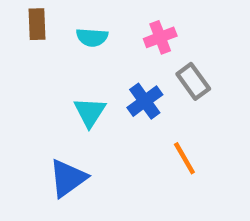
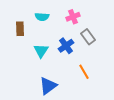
brown rectangle: (37, 24) -> (20, 29), moved
blue triangle: (68, 178) -> (48, 86), moved

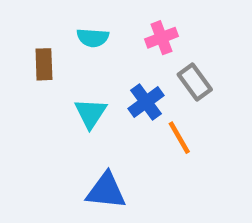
orange line: (84, 72) -> (179, 138), moved
blue triangle: (48, 86) -> (106, 191), turned 42

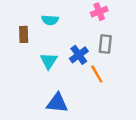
pink cross: (161, 38) -> (99, 12), moved
gray rectangle: (195, 82) -> (105, 44), turned 42

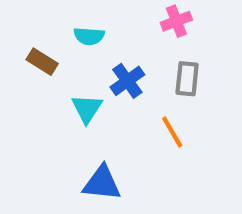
brown rectangle: (24, 34) -> (42, 62), turned -56
blue cross: (79, 55) -> (127, 81), moved

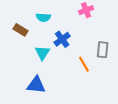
gray rectangle: (187, 79) -> (103, 50), moved
blue triangle: (102, 183) -> (36, 85), moved

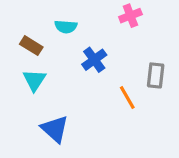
cyan triangle: (42, 53) -> (34, 80), moved
blue triangle: (36, 85) -> (55, 129), turned 36

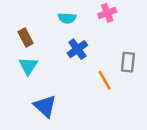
cyan semicircle: (66, 27) -> (67, 18), moved
brown rectangle: (31, 46) -> (26, 37), turned 30

